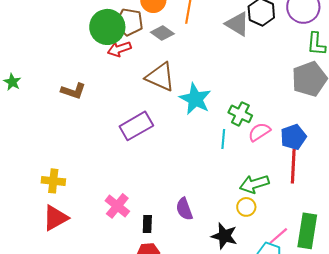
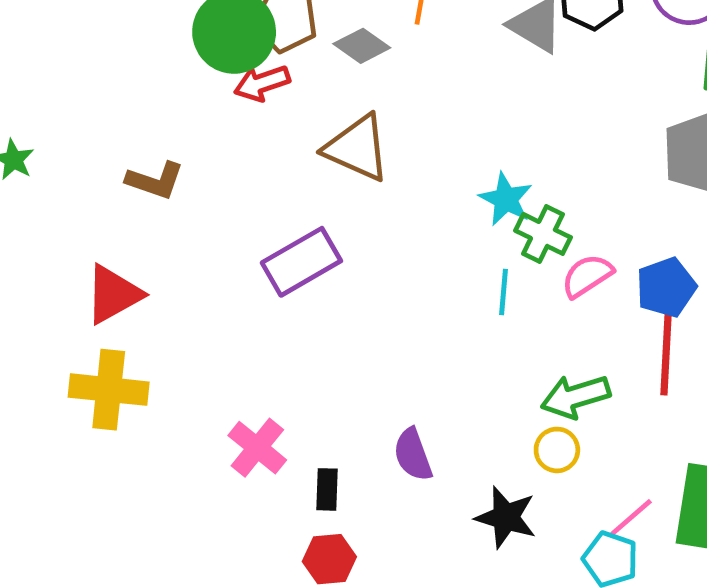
cyan star: (195, 99) -> (506, 199), moved, size x0.7
yellow cross: (53, 181) -> (109, 390), size x1.4
red triangle: (55, 218) -> (113, 294), moved

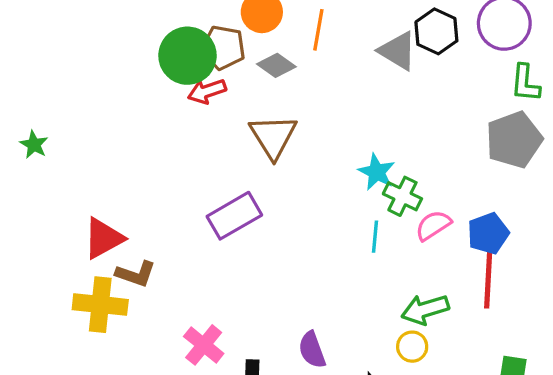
brown triangle: (357, 148) -> (273, 136), turned 34
brown L-shape: (155, 181) -> (136, 274), moved

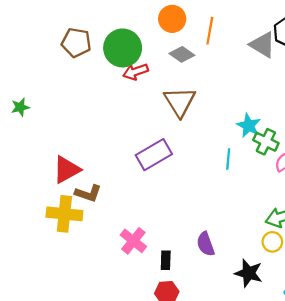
brown pentagon: (223, 48) -> (76, 43), moved
green star: (34, 145) -> (20, 107), turned 30
cyan line: (375, 237) -> (228, 159), moved

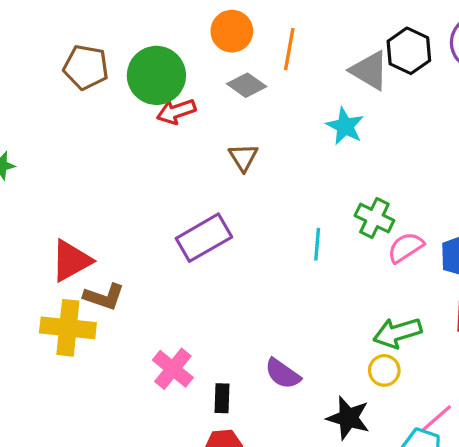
brown triangle: (180, 102) -> (243, 157), size x0.6
cyan star: (249, 126) -> (345, 126), moved
purple semicircle: (206, 244) -> (283, 374), turned -35

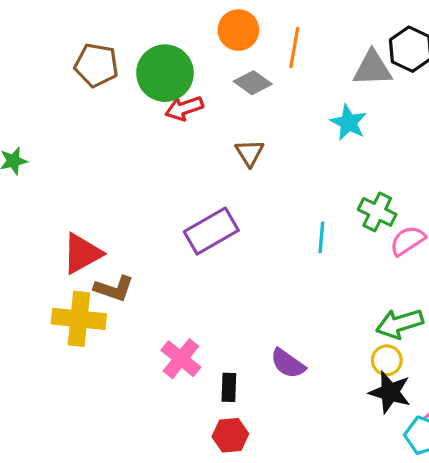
gray triangle: (370, 70) -> (372, 68), turned -33
black star: (348, 418) -> (390, 392), moved

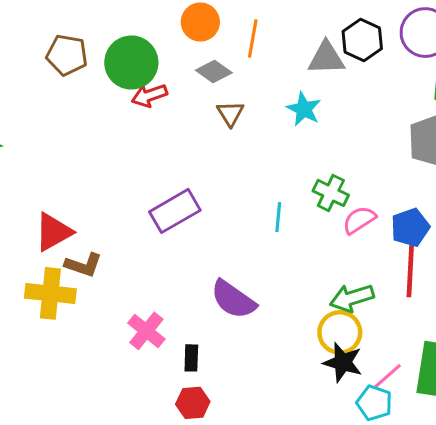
brown triangle: (250, 153) -> (230, 113), moved
yellow circle: (387, 360) -> (340, 332), size x1.5
purple semicircle: (288, 363) -> (233, 299), moved, size x1.4

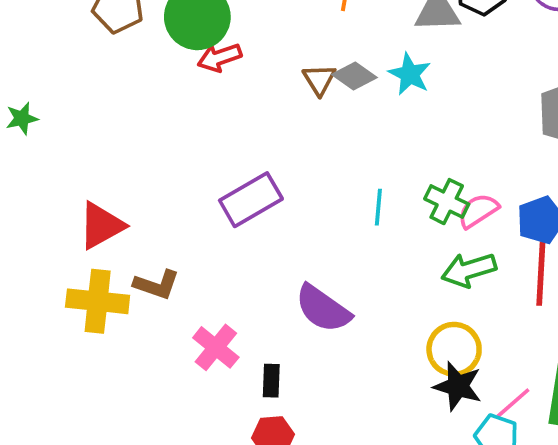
gray diamond: (214, 72) -> (354, 76), moved
green cross: (331, 193) -> (447, 202), moved
brown L-shape: (83, 265) -> (157, 285), moved
green arrow: (352, 298) -> (469, 270), moved

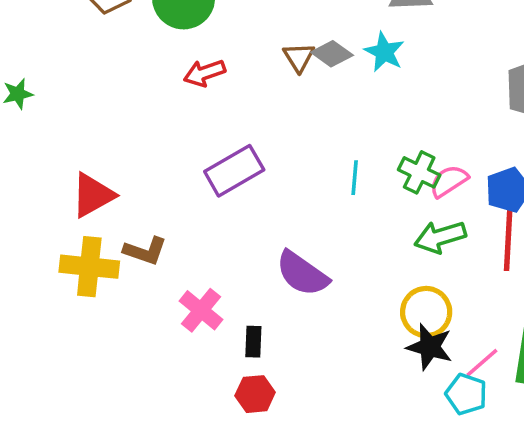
red arrow: (220, 57) -> (204, 73), moved

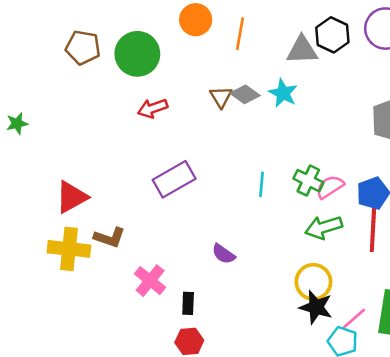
purple semicircle: (302, 274) -> (223, 254), size x0.6

